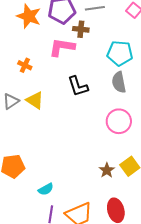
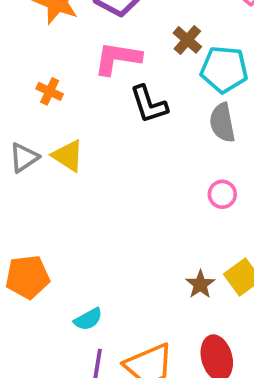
brown cross: (81, 29) -> (187, 40), moved, turned 35
black L-shape: (78, 86) -> (149, 104), moved
pink circle: (119, 121) -> (222, 194), size x0.6

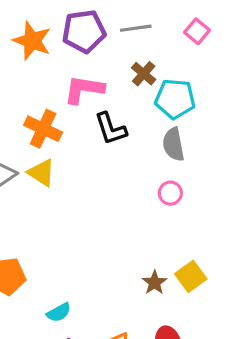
orange cross: (50, 91) -> (43, 129), moved, size x1.6
pink circle: (222, 194) -> (170, 193), moved

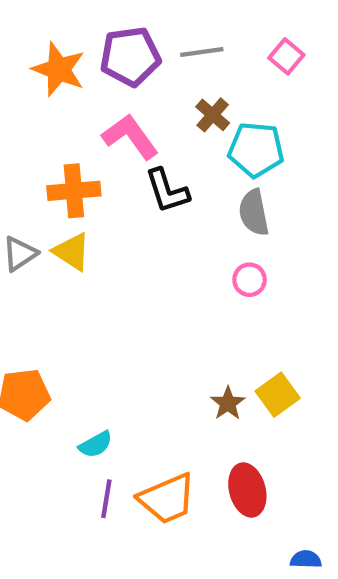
pink L-shape: (84, 89) -> (130, 137), turned 45
orange cross: (43, 129) -> (74, 191), turned -30

